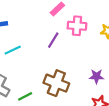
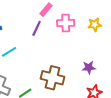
purple line: (53, 40) -> (37, 28), moved

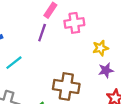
yellow star: (95, 25) -> (100, 48), moved

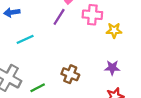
yellow star: (100, 48) -> (114, 30), moved
brown cross: (66, 86) -> (70, 74), size x0.7

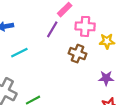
brown cross: (70, 74) -> (78, 54), moved

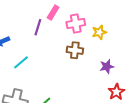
purple line: (52, 29) -> (38, 27), moved

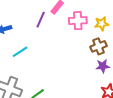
yellow star: (99, 32) -> (102, 24), moved
brown cross: (75, 50) -> (98, 46), moved, turned -35

